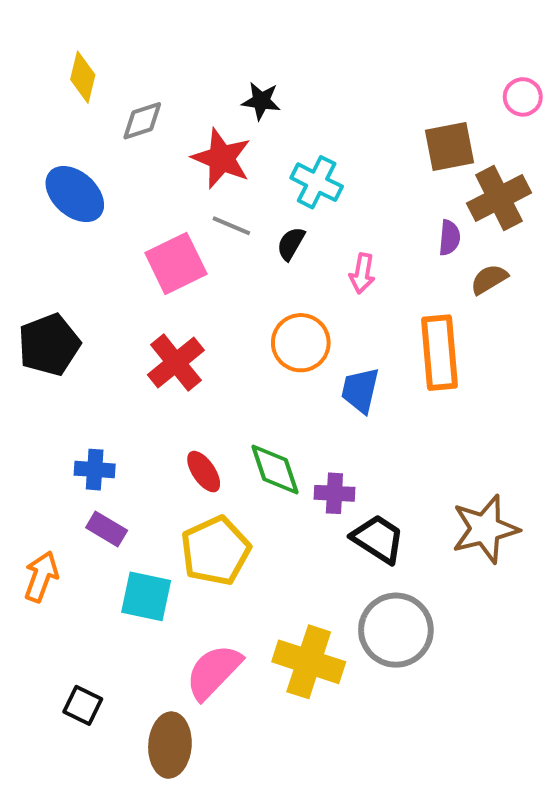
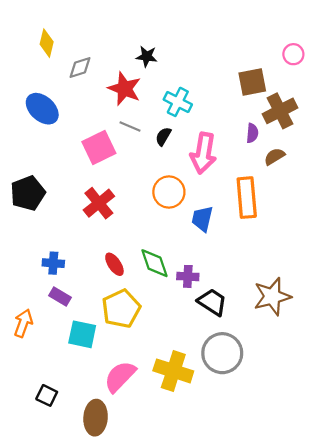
pink arrow: (362, 273) -> (203, 153), size x1.8

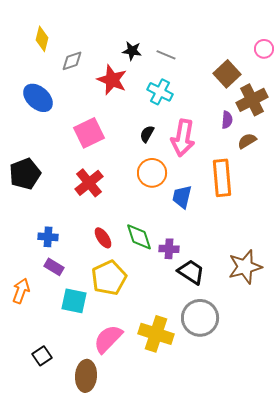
brown square: (252, 82) -> (227, 74), turned -32
gray line: (130, 126) -> (166, 55), moved
black semicircle: (163, 136) -> (147, 134), moved
black square: (47, 395) -> (42, 356), turned 30

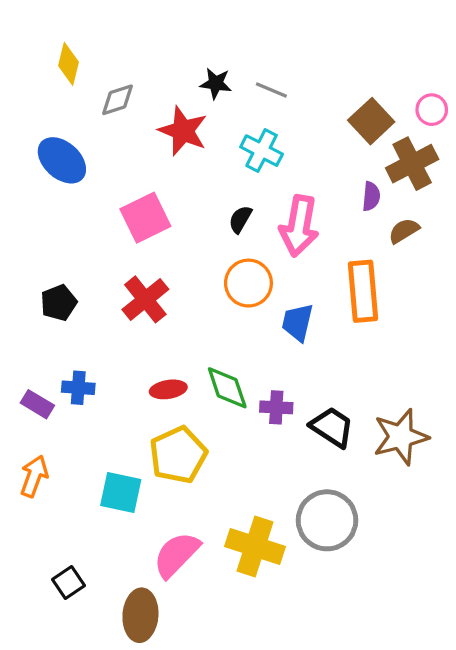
pink circle: (264, 49) -> (432, 110), moved
black pentagon: (25, 174) -> (59, 303), moved, size x0.7
red ellipse: (103, 238) -> (168, 389), turned -65
purple rectangle: (54, 267) -> (37, 404), moved
black trapezoid: (191, 272) -> (332, 427), moved

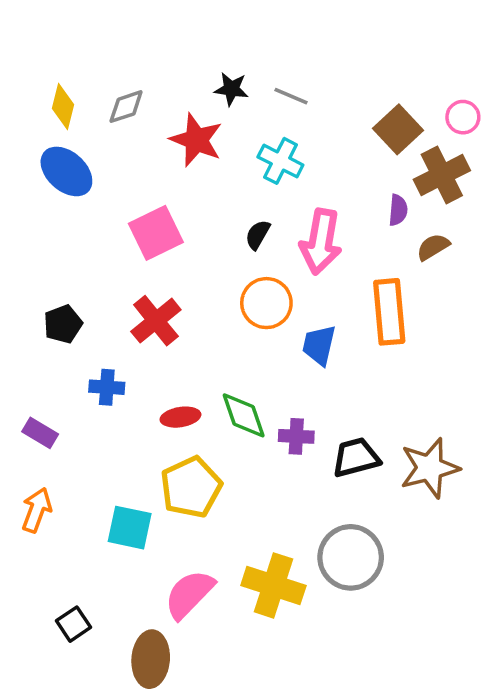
yellow diamond: (68, 64) -> (63, 107), moved
blue cross: (78, 388) -> (107, 387), moved
black trapezoid: (332, 427) -> (356, 457), turned -48

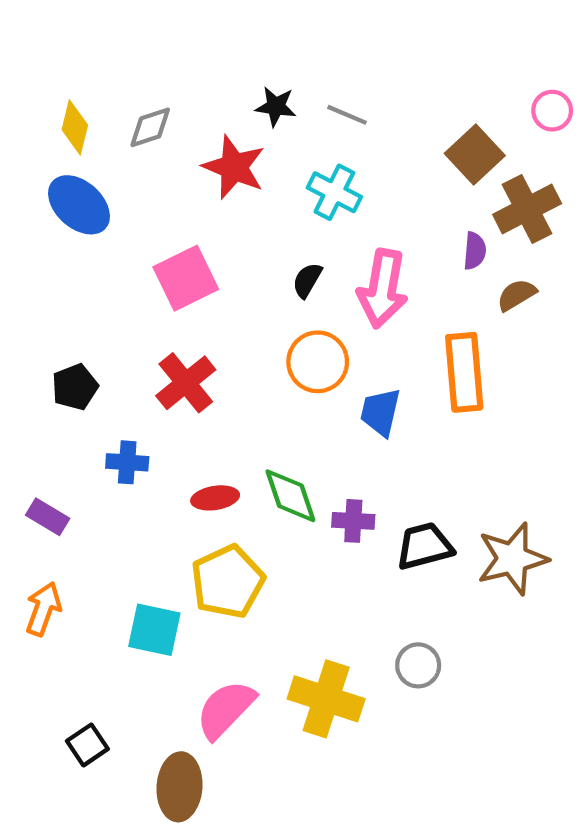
pink circle: (463, 117) -> (552, 111), moved
gray circle: (351, 557) -> (418, 665), size x0.6

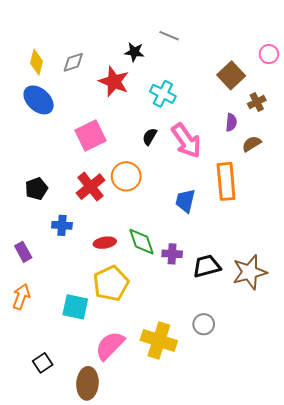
gray line: (347, 115) -> (169, 36), moved
brown cross: (527, 209) -> (257, 102), size x0.6
pink arrow: (383, 289) -> (186, 141), turned -45
orange circle: (318, 362) -> (126, 176), moved
purple rectangle: (48, 517) -> (23, 252), turned 30

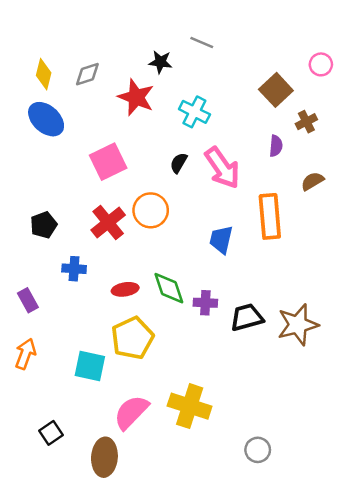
brown semicircle: (252, 144) -> (312, 181), moved
gray circle: (204, 324) -> (258, 450), moved

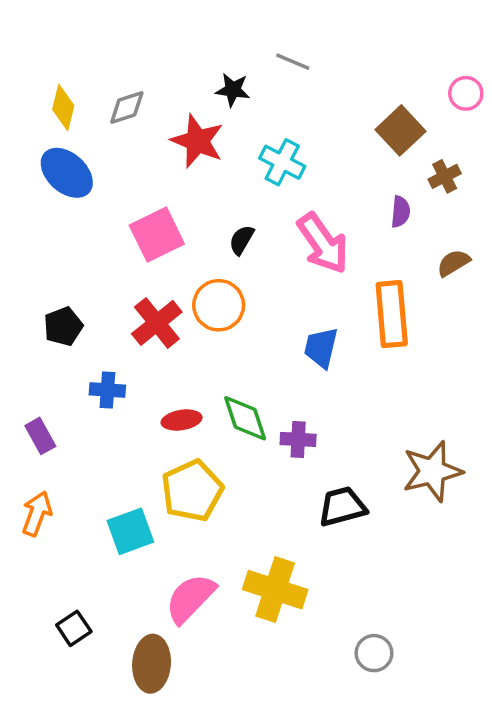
black semicircle: (179, 163) -> (242, 240), moved
black trapezoid: (247, 317) -> (342, 507), moved
cyan square: (90, 366) -> (130, 531), turned -32

